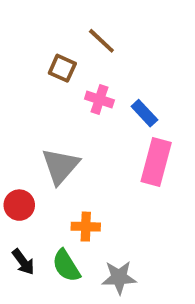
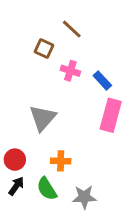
red circle: (19, 205) -> (15, 160), moved
black arrow: (23, 262) -> (16, 186), turned -108

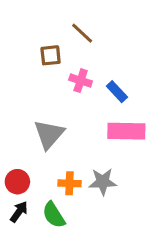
brown square: (44, 49) -> (51, 55), turned -30
pink rectangle: (111, 115) -> (126, 131), turned 76
gray star: (84, 197) -> (103, 182), moved

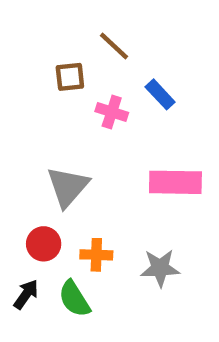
blue rectangle: (117, 92) -> (160, 94), moved
red circle: (17, 182) -> (44, 244), moved
gray star: (103, 182) -> (160, 268), moved

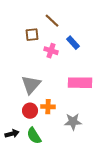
red circle: (44, 244) -> (30, 111), moved
orange cross: (96, 255) -> (48, 107), moved
black arrow: (26, 294) -> (12, 134), turned 40

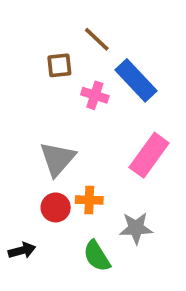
blue rectangle: (73, 43) -> (136, 80), size x1.6
pink rectangle: (80, 83) -> (149, 155), turned -55
green semicircle: (34, 136) -> (97, 256), moved

